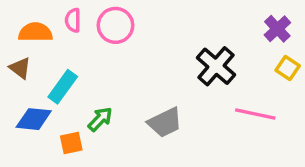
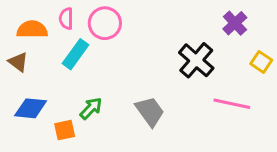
purple cross: (277, 29) -> (235, 23), moved
cyan rectangle: (63, 87) -> (75, 54), moved
gray trapezoid: (165, 123) -> (150, 111), turned -100

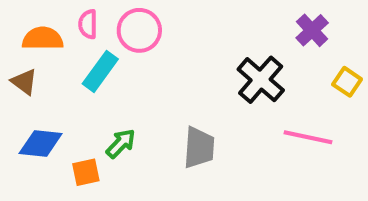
gray trapezoid: (150, 111) -> (199, 148), turned 40

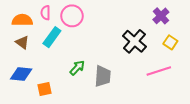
brown triangle: (24, 82) -> (22, 42), moved
yellow square: (347, 82) -> (170, 42), moved
pink line: (308, 137) -> (159, 71), turned -30
green arrow: (121, 143) -> (77, 68), moved

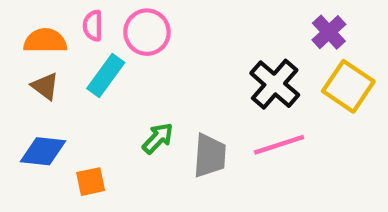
yellow square: (170, 42) -> (348, 86), size x1.6
pink line: (159, 71) -> (279, 145), moved

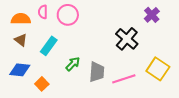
cyan rectangle: (106, 75) -> (49, 46), moved
yellow square: (348, 86) -> (158, 69), moved
pink line: (279, 145) -> (124, 79), moved
orange square: (91, 182) -> (42, 84), turned -32

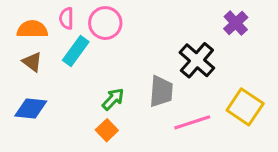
cyan rectangle: (49, 46) -> (76, 51), moved
gray trapezoid: (97, 72) -> (161, 91), moved
orange square: (42, 84) -> (107, 130), moved

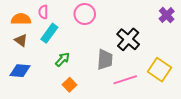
pink circle: (105, 23) -> (85, 14), moved
purple cross: (236, 23) -> (167, 15), moved
green arrow: (113, 99) -> (62, 60), moved

